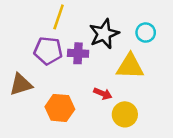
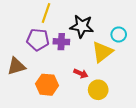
cyan circle: (146, 33) -> (119, 34), moved
black star: (104, 34) -> (82, 26), turned 30
yellow triangle: (130, 66) -> (102, 52), turned -40

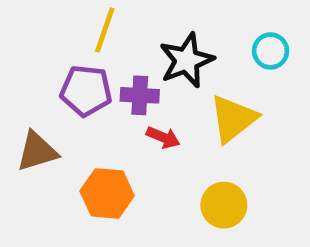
black star: (82, 26) -> (186, 60), turned -30
cyan circle: (119, 34) -> (271, 51), moved
red arrow: (81, 73) -> (163, 137), moved

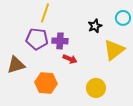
cyan circle: (271, 51) -> (123, 18), moved
black star: (186, 60) -> (95, 26), moved, size x0.6
yellow triangle: (233, 119) -> (114, 50), moved

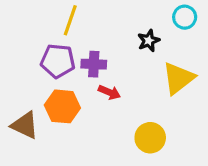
cyan circle: (123, 18) -> (185, 17), moved
brown triangle: (16, 65) -> (25, 125), moved, turned 42
orange hexagon: (46, 83) -> (62, 106), moved

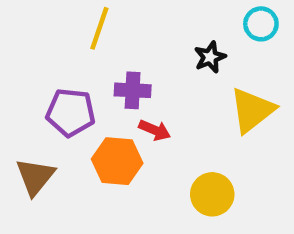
purple pentagon: (58, 61) -> (71, 112), moved
orange hexagon: (62, 106) -> (117, 161), moved
brown triangle: (25, 125) -> (35, 177), turned 44

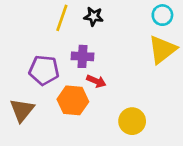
black star: (210, 57) -> (94, 16), moved, turned 30
yellow triangle: (252, 110) -> (162, 50), moved

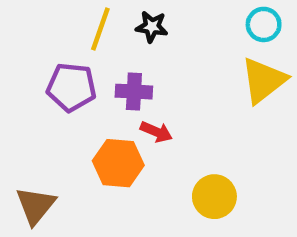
purple pentagon: (44, 70) -> (71, 87), moved
brown triangle: (22, 110) -> (36, 206), moved

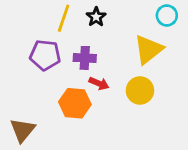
black star: (152, 27) -> (96, 17), turned 30
yellow triangle: (264, 80) -> (148, 49), moved
yellow circle: (214, 197) -> (140, 90), moved

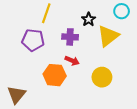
black star: (96, 17) -> (89, 19), moved
purple cross: (85, 58) -> (70, 37), moved
yellow circle: (140, 90) -> (102, 77), moved

